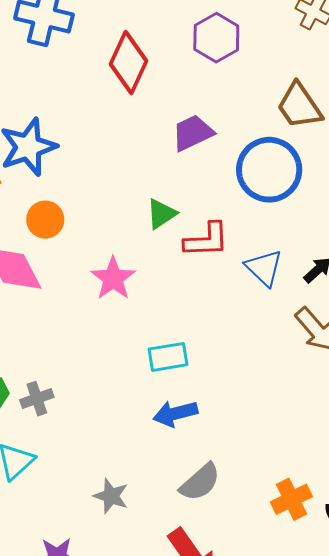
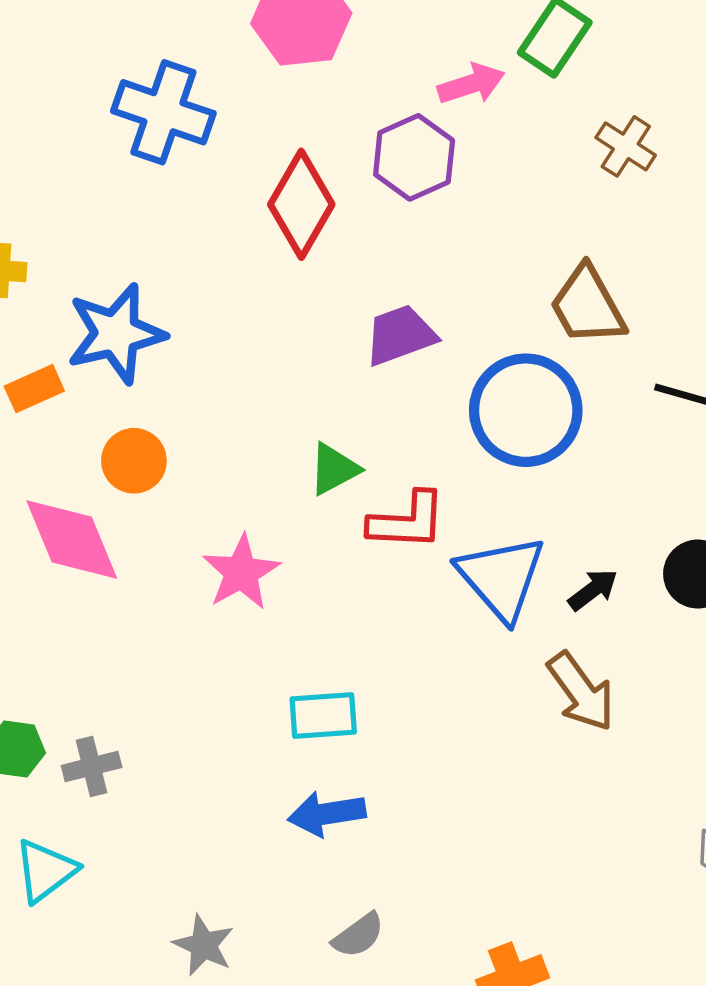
purple hexagon: (216, 38) -> (414, 157), moved
blue triangle: (264, 268) -> (501, 578), size x1.4
gray semicircle: (200, 482) -> (358, 935), size x0.7

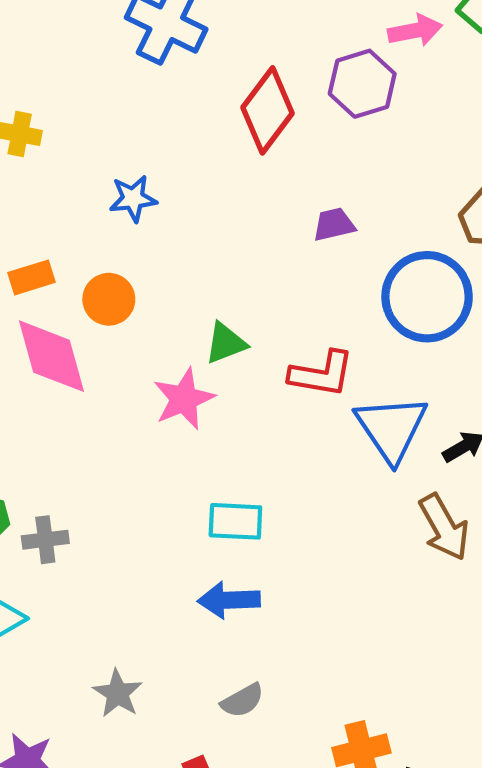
blue star: (116, 334) -> (133, 199), moved, size x0.6
purple trapezoid: (400, 335) -> (334, 224), size x0.7
orange rectangle: (34, 389) -> (32, 277), moved
green triangle: (334, 469) -> (226, 343), moved

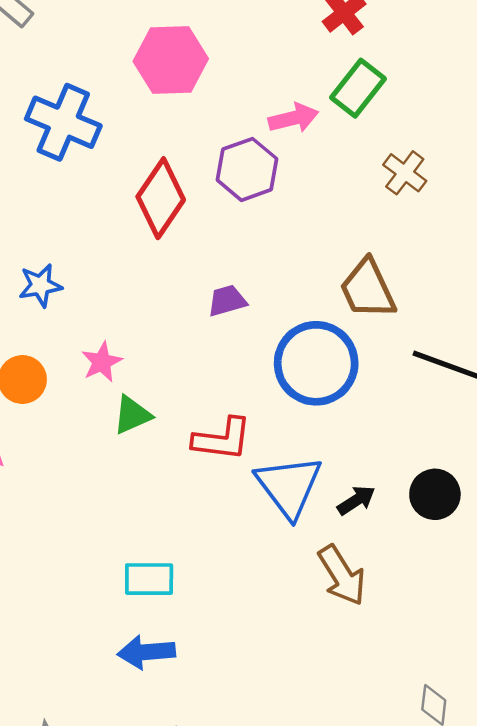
pink star: (184, 399) -> (102, 362), moved, size x0.7

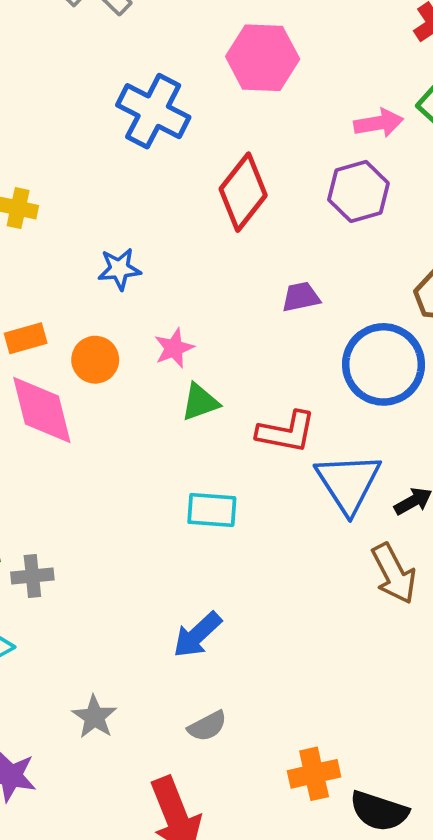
purple hexagon: (247, 169) -> (358, 191), moved
cyan rectangle: (149, 579) -> (212, 510), moved
blue arrow: (146, 652) -> (197, 635), turned -42

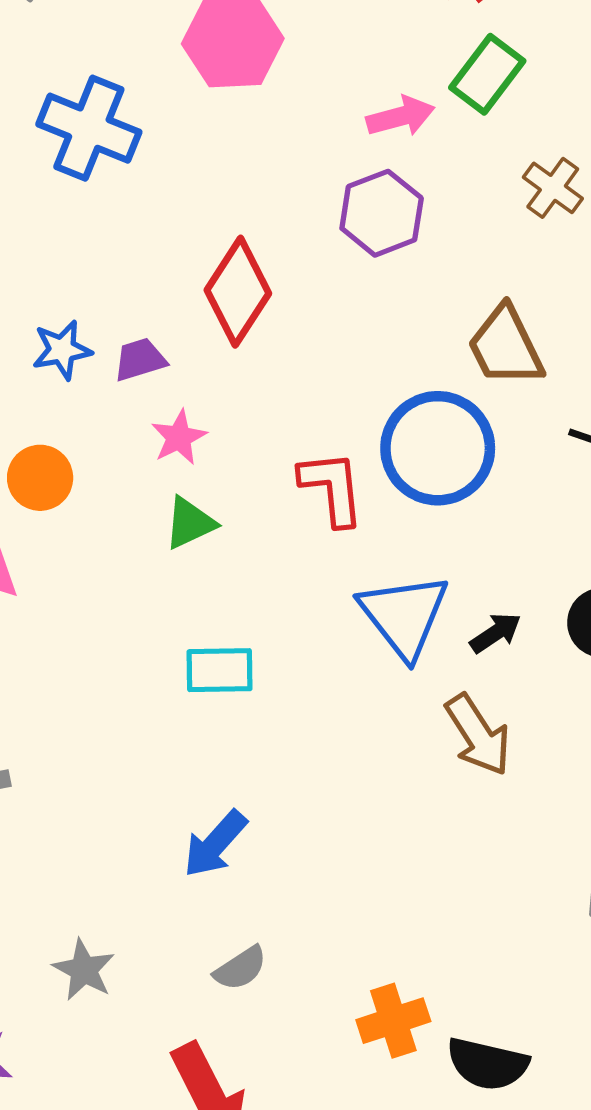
red diamond: (243, 192) -> (238, 292), moved
purple trapezoid: (301, 297) -> (140, 360), moved
pink star: (174, 348) -> (179, 437), moved
red L-shape: (286, 432) -> (332, 488), moved, turned -102

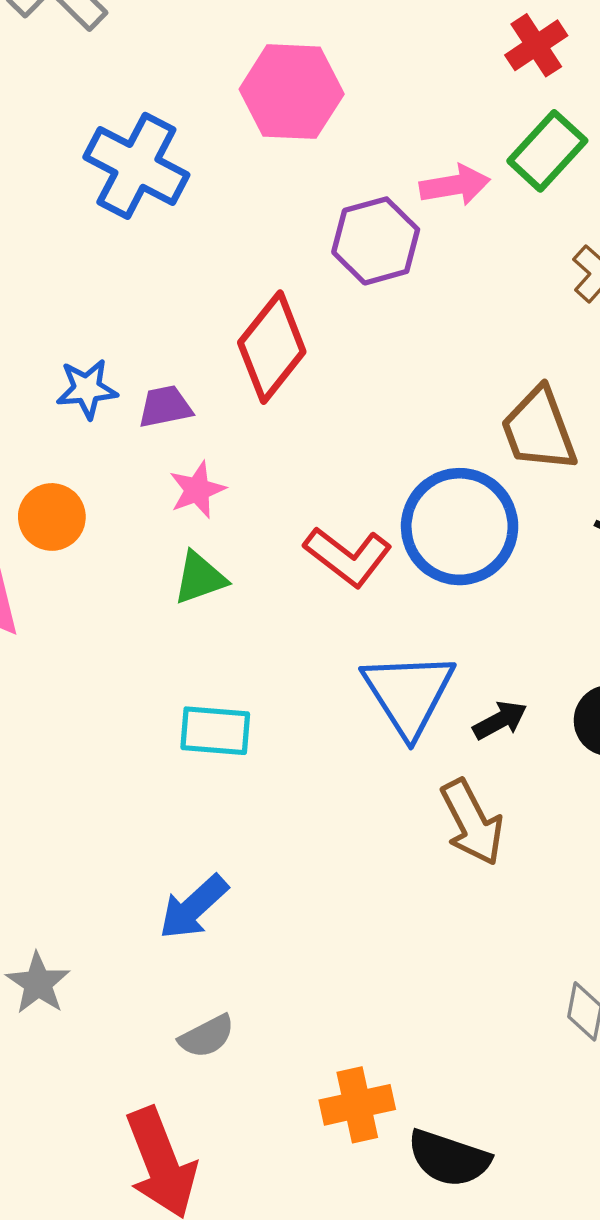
purple hexagon: (382, 213) -> (376, 241), moved
red L-shape: (332, 488) -> (348, 556), turned 128
gray star: (84, 970) -> (38, 983), moved

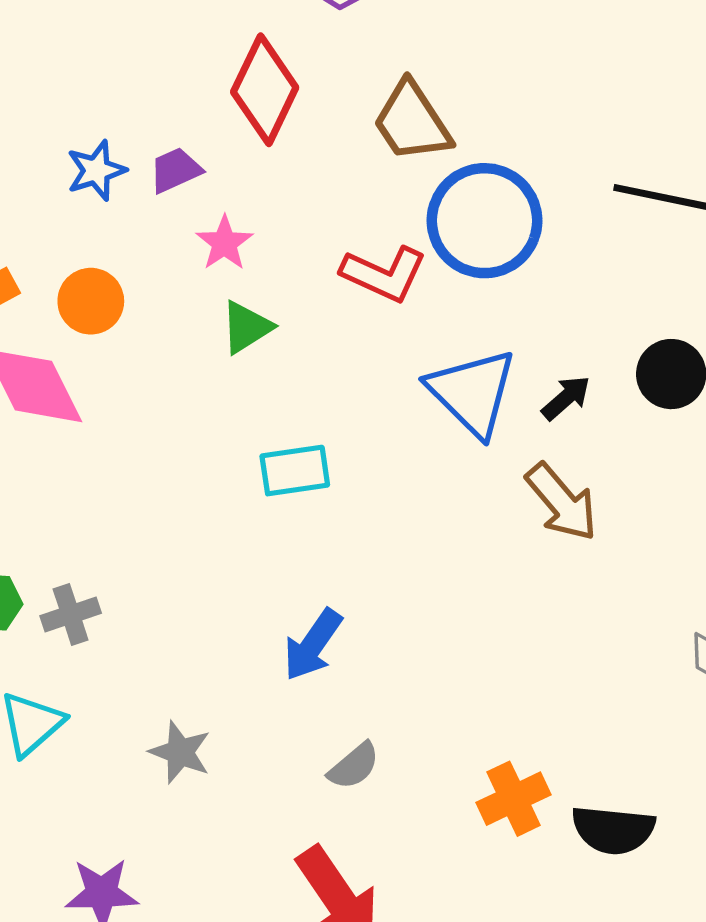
brown trapezoid: (539, 429) -> (412, 122), moved

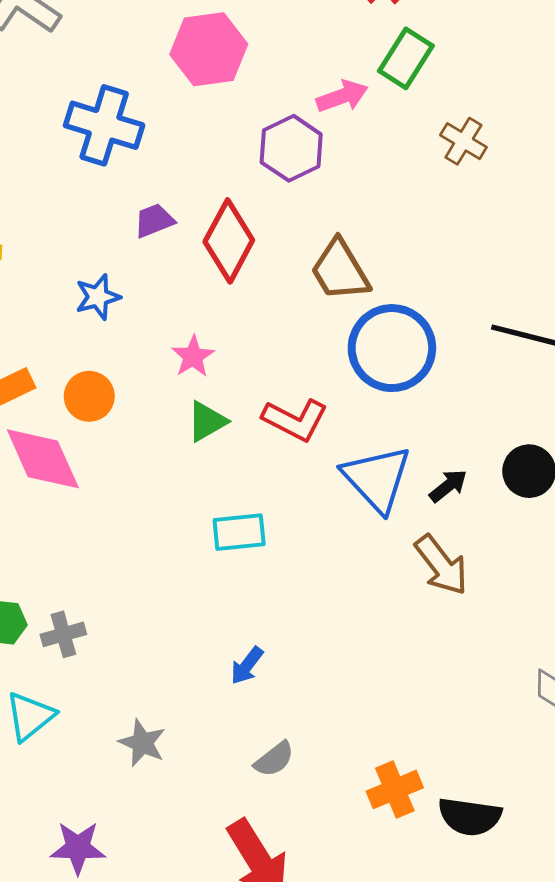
purple trapezoid: (175, 170) -> (154, 221), moved
red L-shape: (384, 274) -> (295, 420), moved
blue arrow: (313, 645) -> (247, 666), size x0.7

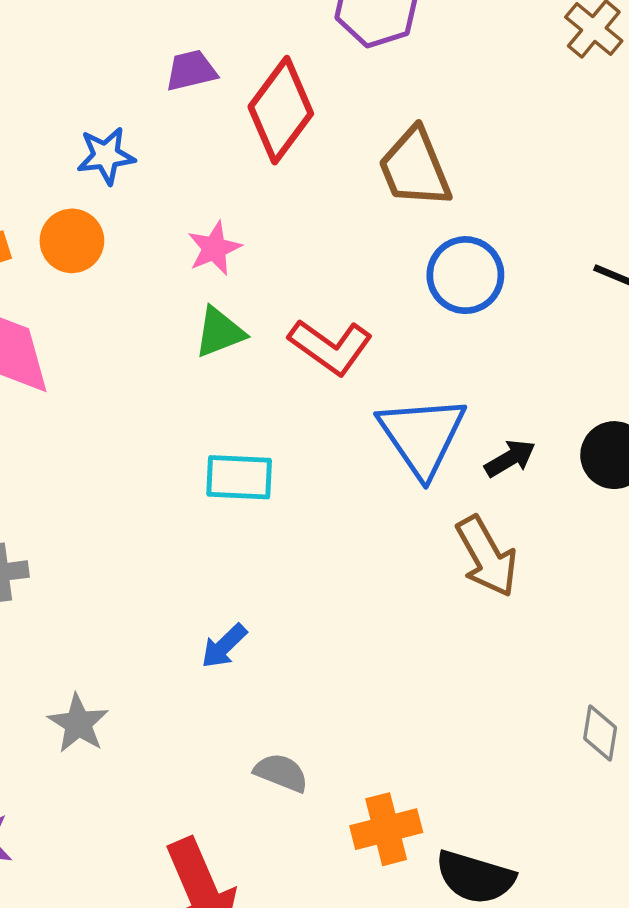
blue circle: (392, 348) -> (465, 275), size x0.7
orange circle: (89, 396) -> (72, 241), moved
gray semicircle: (274, 759) -> (281, 773), moved, turned -129

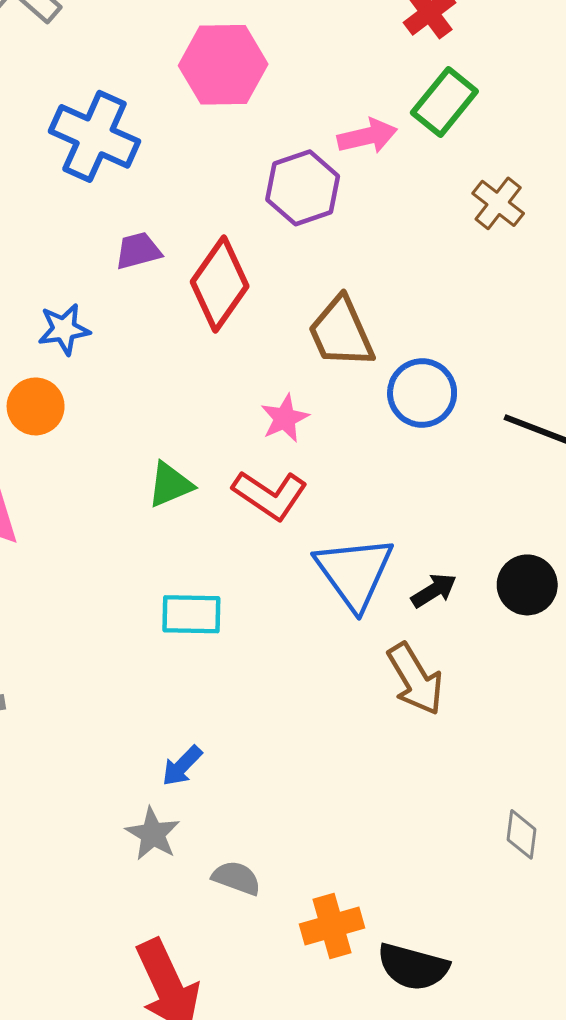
pink star: (214, 248) -> (285, 418), moved
blue circle: (465, 275) -> (422, 393), moved
gray star: (78, 723) -> (153, 834), moved

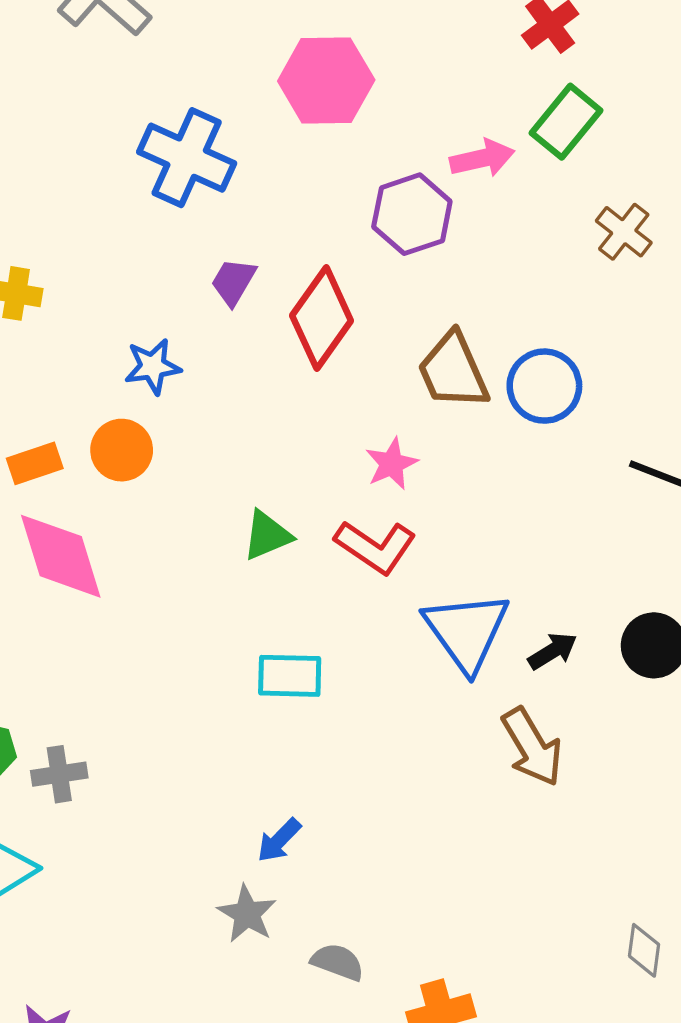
purple trapezoid: (138, 251) -> (233, 282), turned -45
blue circle: (422, 393) -> (544, 386), moved
gray diamond: (521, 834) -> (644, 950), moved

